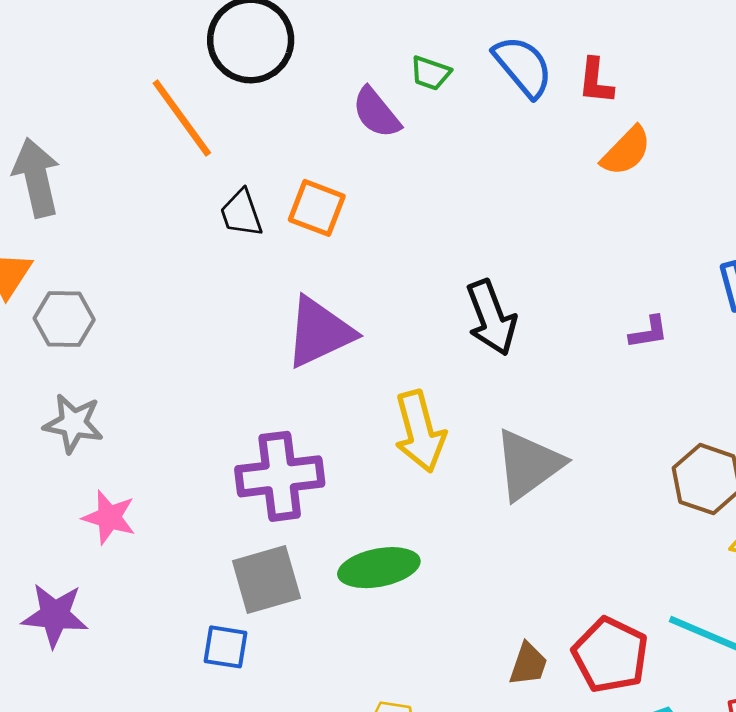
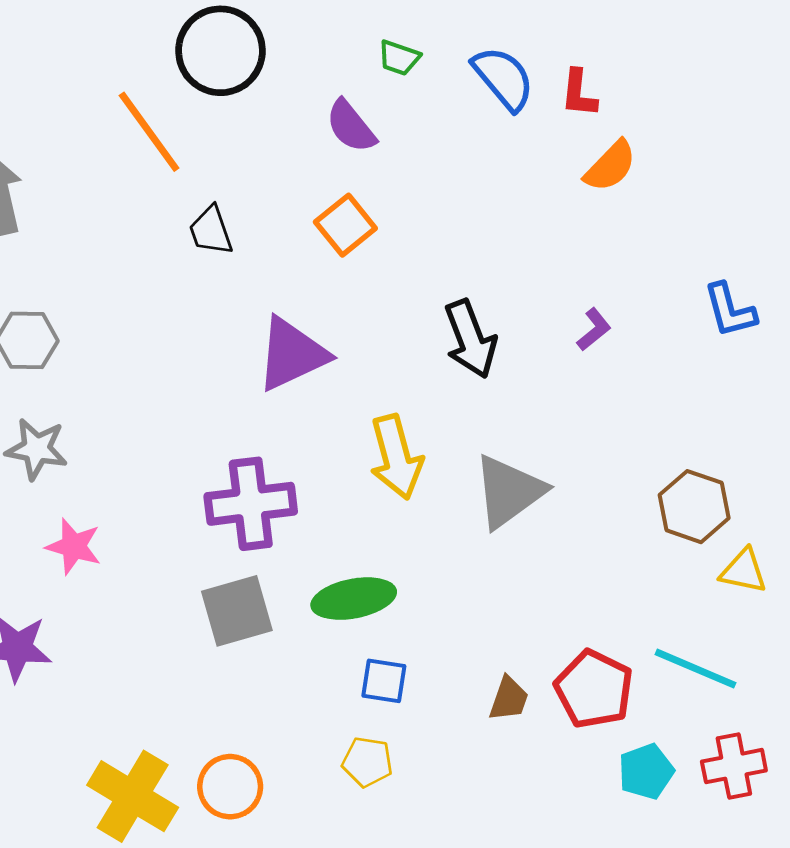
green trapezoid: (430, 73) -> (399, 58), moved
orange square: (317, 208) -> (345, 225), moved, turned 30
purple L-shape: (649, 332) -> (594, 329), moved, turned -30
blue square: (225, 647) -> (384, 681), moved

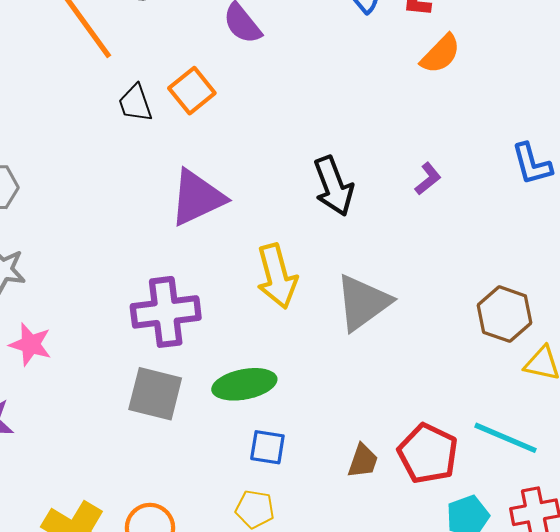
orange square: (345, 225) -> (192, 91), moved
gray square: (237, 611) -> (155, 394), turned 30

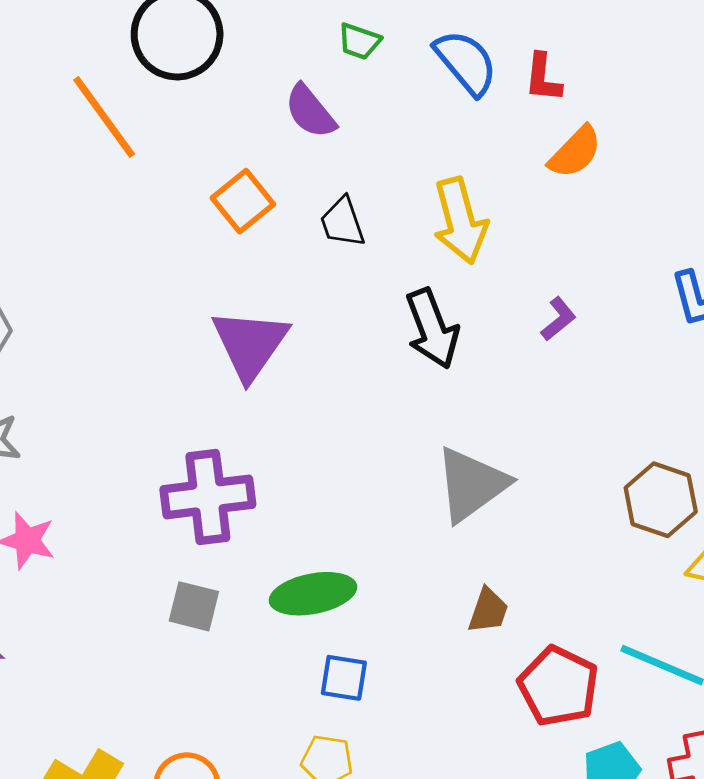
black trapezoid: (135, 103) -> (342, 222), moved
purple triangle: (197, 198) -> (250, 344), turned -30
yellow arrow: (277, 276) -> (460, 221), moved
gray square: (155, 394) -> (194, 606), size x0.7
brown trapezoid: (363, 461) -> (488, 611), moved

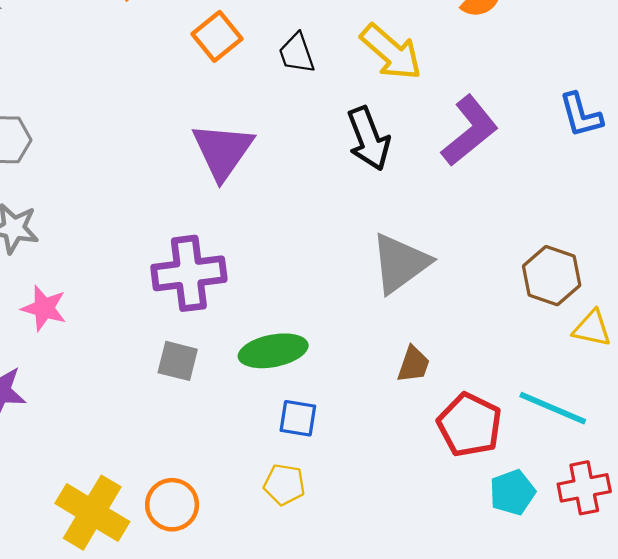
yellow arrow: (460, 221) -> (391, 52), turned -34
purple L-shape: (558, 319) -> (470, 131), size x2.0

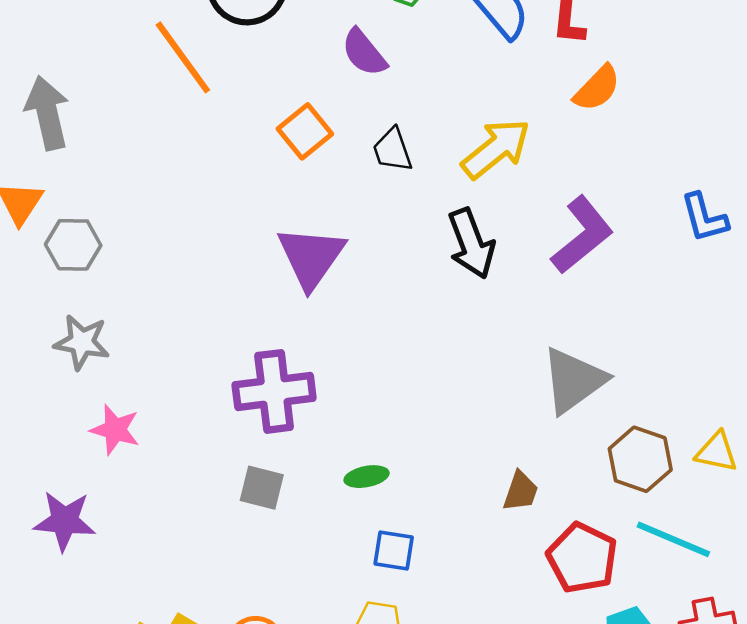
yellow arrow: (391, 52) -> (496, 149), turned -80
gray triangle: (400, 263) -> (574, 380), moved
brown hexagon: (552, 276) -> (640, 459), moved
green ellipse: (273, 351) -> (367, 477), size x0.6

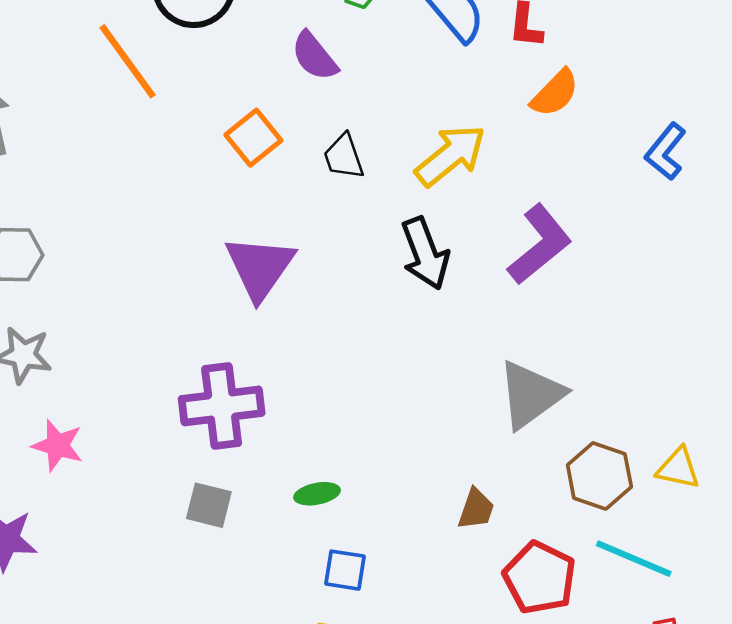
blue L-shape: (704, 218) -> (666, 152), moved, turned 54

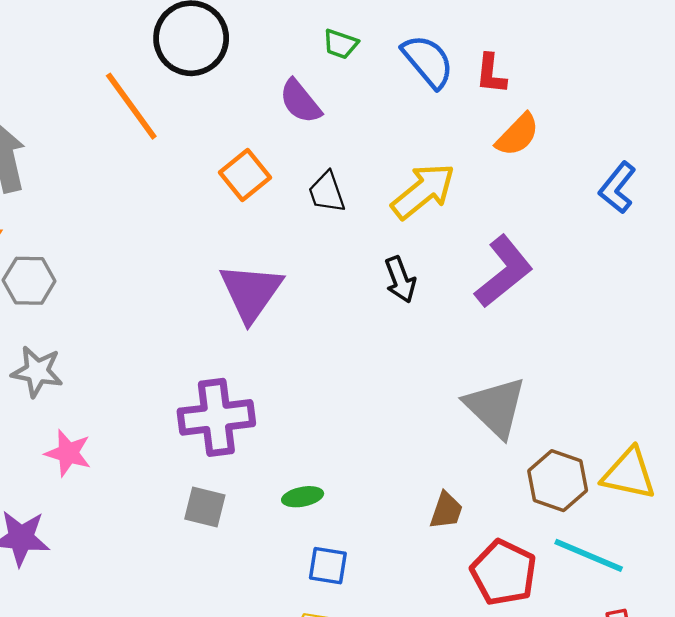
black arrow: (425, 253) -> (400, 280), size x0.7
gray triangle: (531, 395) -> (496, 407), turned -40
yellow triangle: (678, 468) -> (629, 474), size x1.4

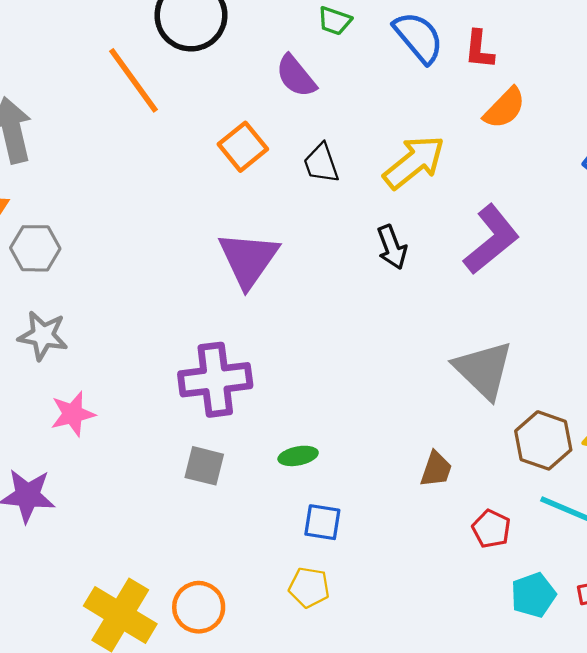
pink star: (68, 453) -> (73, 414), turned -30
red pentagon: (504, 573) -> (491, 529), size x0.6

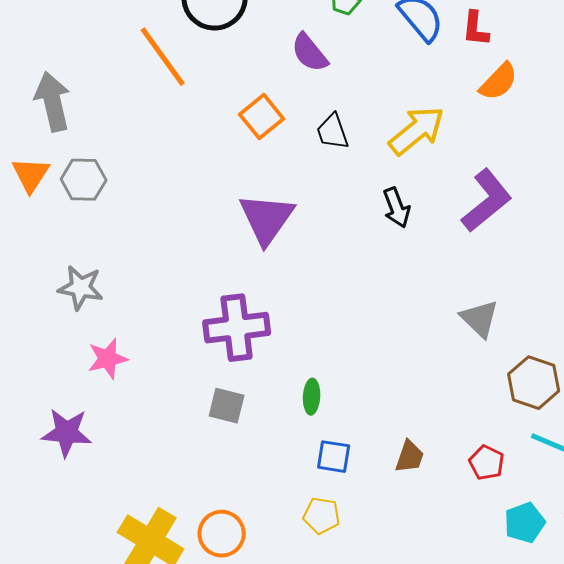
gray hexagon: (35, 248) -> (84, 180), moved
gray triangle: (484, 370) -> (480, 319), size x0.7
green ellipse: (298, 456) -> (312, 397), turned -76
brown trapezoid: (436, 469) -> (410, 457), moved

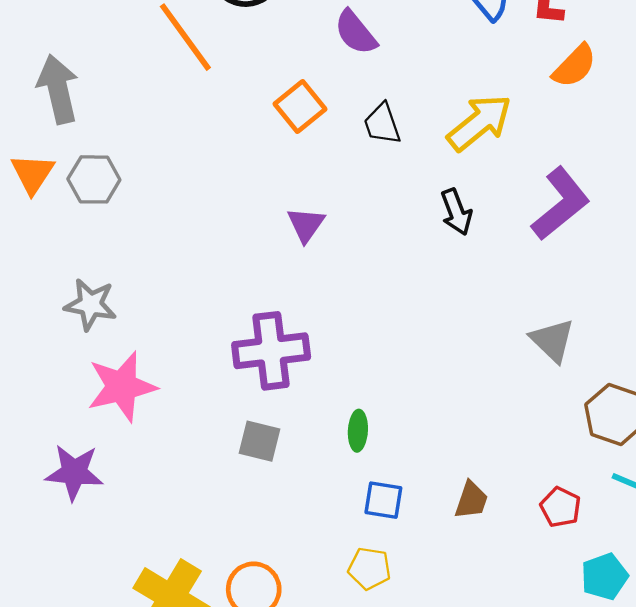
purple triangle: (267, 219) -> (306, 225), size x0.6
pink star: (108, 359) -> (122, 387), size x1.5

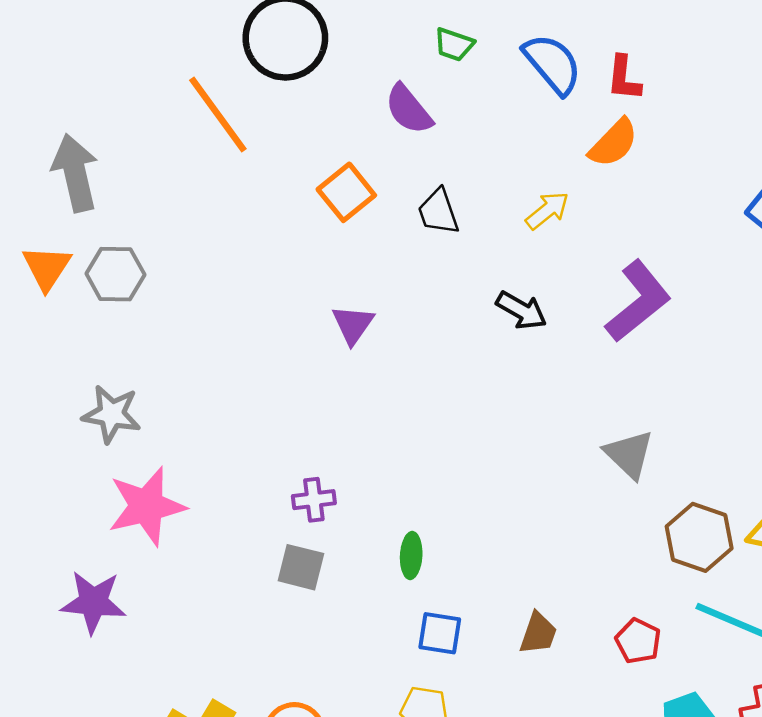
orange semicircle: (574, 66) -> (613, 143), moved
yellow arrow: (479, 123) -> (547, 210), size x0.6
black arrow: (456, 212) -> (521, 310), turned -39
purple cross: (271, 351) -> (314, 500), moved, size x0.5

